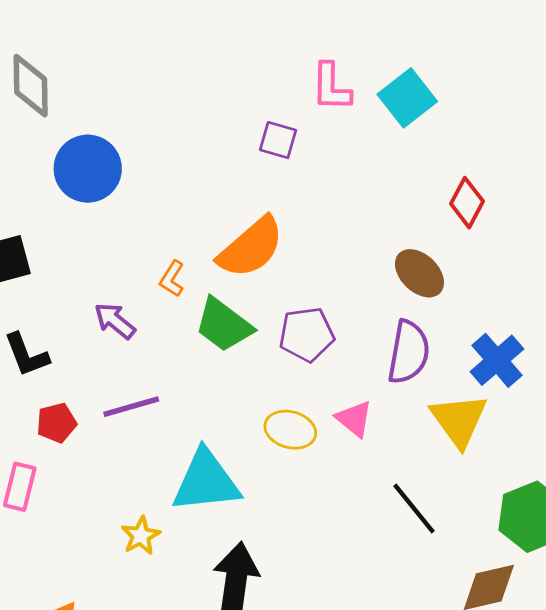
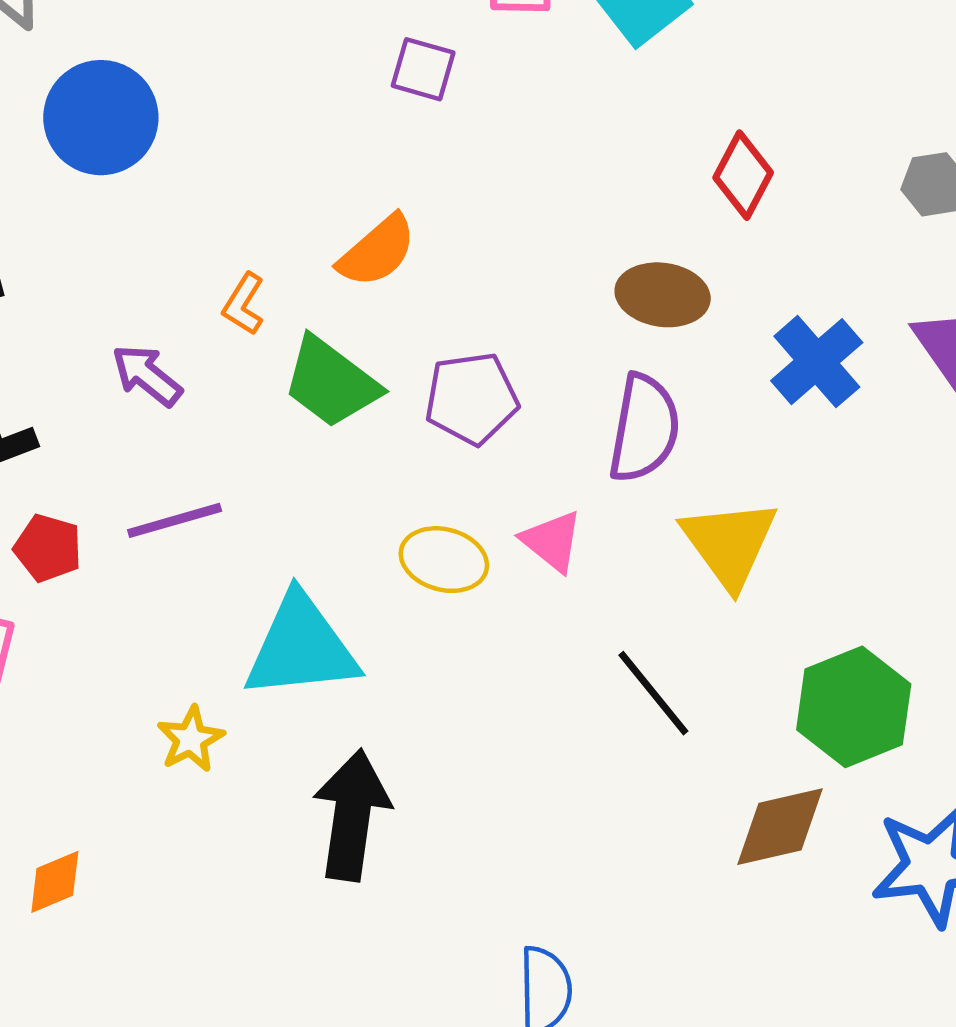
orange semicircle: (251, 247) -> (377, 251), size x0.7
brown ellipse: (419, 273) -> (663, 295), turned -36
blue cross: (497, 360) -> (817, 362), moved
red pentagon: (56, 423) -> (48, 548), turned 30

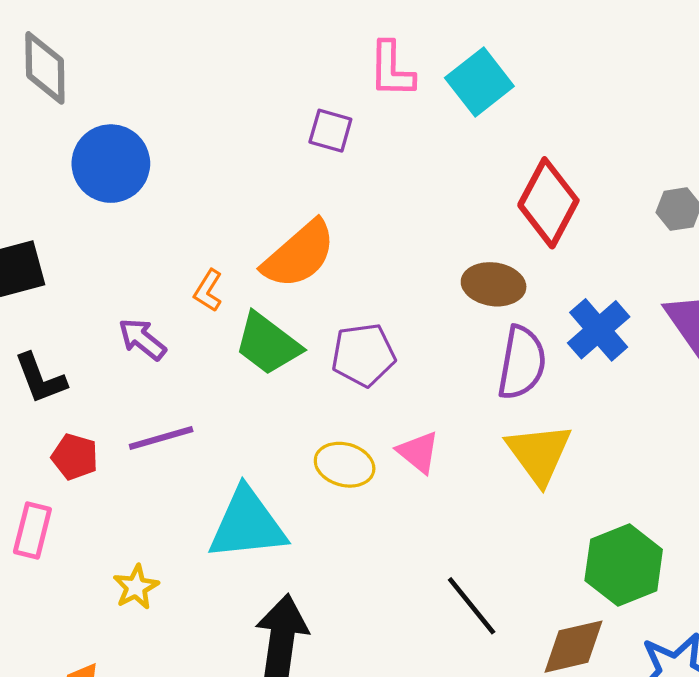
red diamond: (743, 175) -> (548, 203), size x1.5
orange semicircle: (377, 251) -> (299, 255), size x1.4
purple semicircle: (644, 428) -> (522, 363), moved
black line: (653, 693) -> (472, 606), moved
yellow star: (191, 739) -> (136, 587), moved

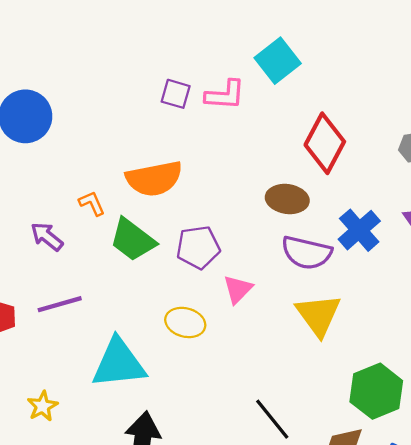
pink L-shape: (392, 69) -> (225, 95), moved, turned -87
orange semicircle: (299, 255) -> (154, 179), turned 30
orange L-shape: (208, 291) -> (92, 203), turned 124
purple semicircle: (522, 363) -> (307, 253), turned 93
pink triangle: (418, 452) -> (238, 289), moved, turned 36

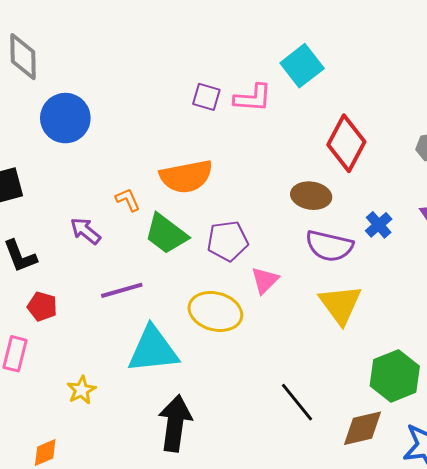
blue cross: (359, 230) -> (379, 225), size x0.7
purple line: (60, 304) -> (122, 290), moved
yellow ellipse: (185, 322) -> (215, 311), size x1.4

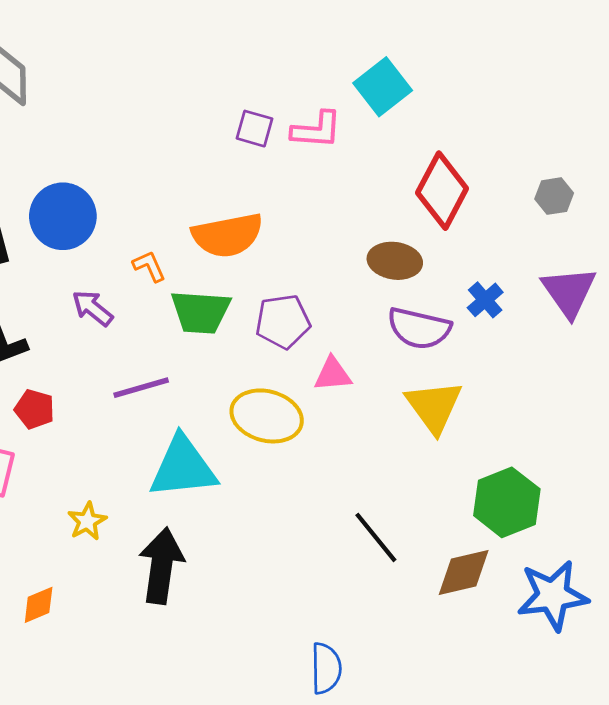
blue circle: (65, 118) -> (63, 216), moved
green trapezoid: (166, 234) -> (201, 312), turned -33
pink triangle: (265, 280) -> (333, 374), turned 40
black arrow: (175, 423) -> (161, 566), moved

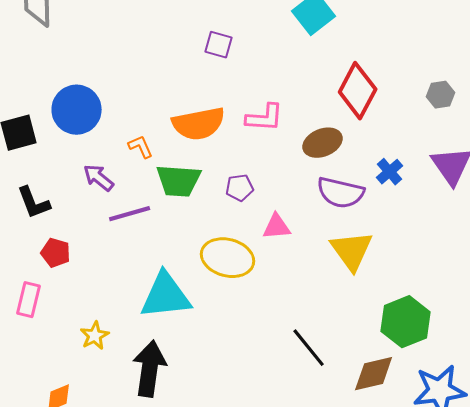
pink L-shape: (317, 130) -> (265, 118), moved
brown ellipse: (395, 261) -> (323, 143), turned -30
purple pentagon: (283, 322) -> (240, 188), size x0.7
purple line: (141, 388) -> (130, 214), moved

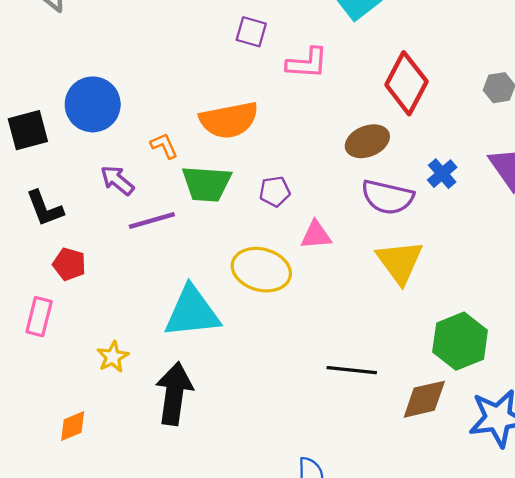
pink L-shape: (265, 118) -> (307, 63), moved
black line: (309, 348) -> (352, 370), turned -45

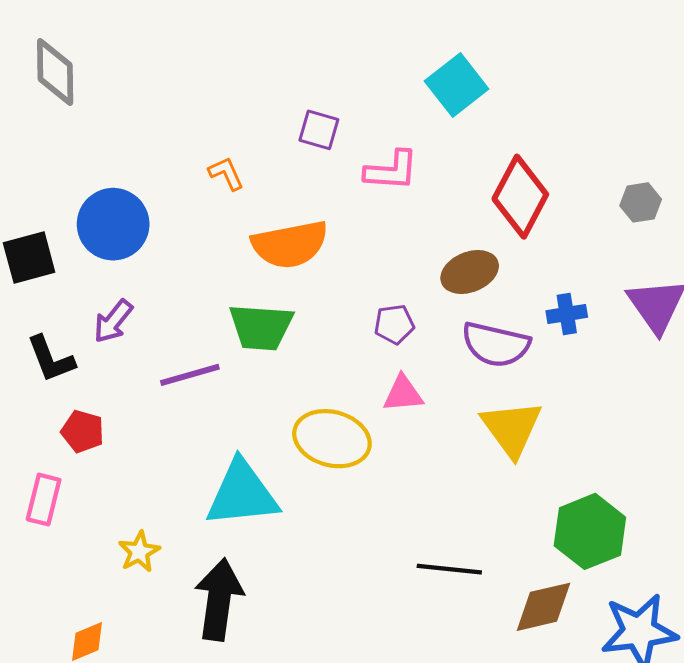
orange L-shape: (164, 146) -> (226, 173), moved
blue cross: (442, 174) -> (567, 314), turned 32
purple arrow: (117, 180) -> (113, 321), moved, turned -90
purple pentagon: (275, 191) -> (394, 324), moved

